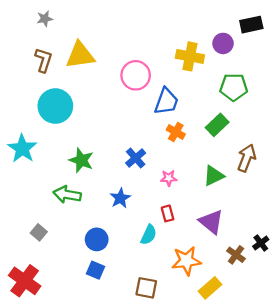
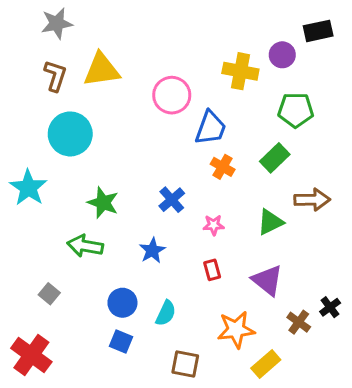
gray star: (45, 19) -> (57, 23), size x1.5
brown arrow: (247, 158) -> (312, 200), turned 68
cyan semicircle: (149, 235) -> (166, 313), moved

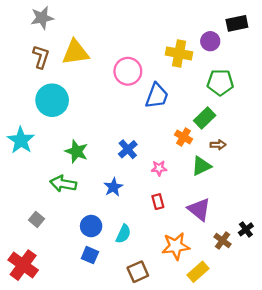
orange cross: (223, 167) -> (184, 137), moved
brown arrow: (312, 200) -> (218, 145), moved, size x0.6
brown square: (185, 364) -> (138, 272), turned -35

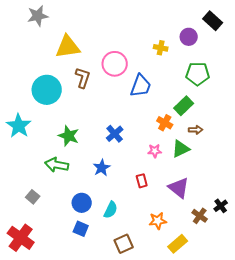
black rectangle: (237, 23) -> (213, 21), turned 54
yellow cross: (179, 53) -> (161, 48), size x0.6
brown L-shape: (41, 57) -> (83, 78), moved
pink star: (159, 168) -> (155, 151), moved
orange star: (176, 246) -> (158, 221), size x0.7

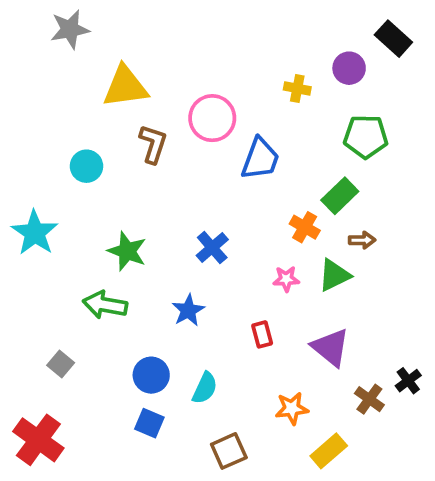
cyan circle: (47, 90) -> (86, 166), size x0.6

